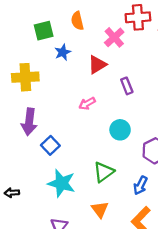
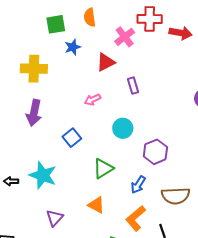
blue square: (50, 145) -> (72, 138), moved
cyan star: (62, 183) -> (43, 175), moved
orange triangle: (100, 209) -> (96, 205), turned -30

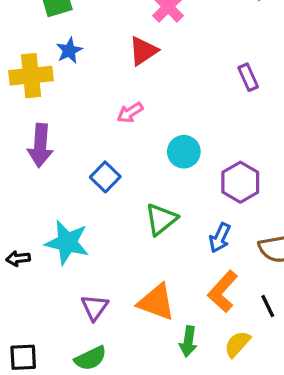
blue star: (73, 47) -> (69, 51), moved
purple rectangle: (133, 86) -> (248, 77), moved
orange triangle: (96, 205) -> (156, 302), moved, size x1.4

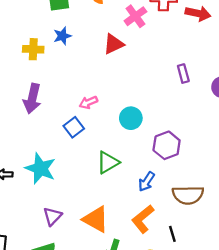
yellow cross: (31, 76) -> (33, 49), size x0.7
pink arrow: (130, 113) -> (88, 102), moved

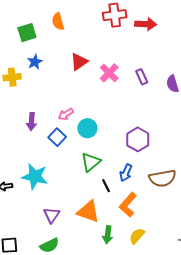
pink cross: (135, 16) -> (109, 73), moved
purple arrow: (32, 99) -> (32, 122), moved, size x0.7
cyan circle: (131, 118) -> (87, 128), moved
black line: (172, 234) -> (106, 186), moved

